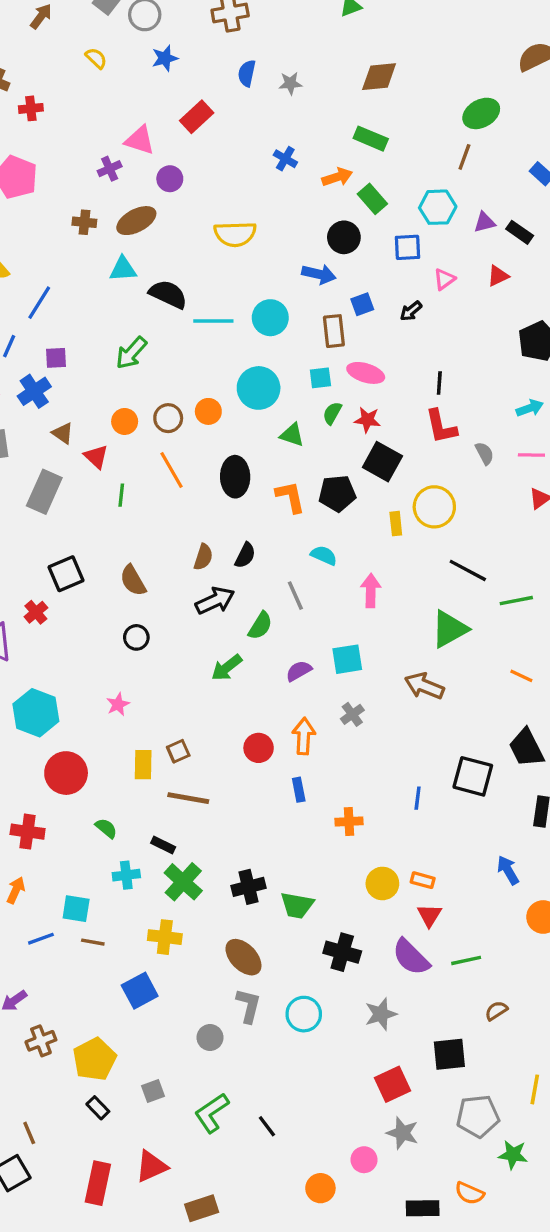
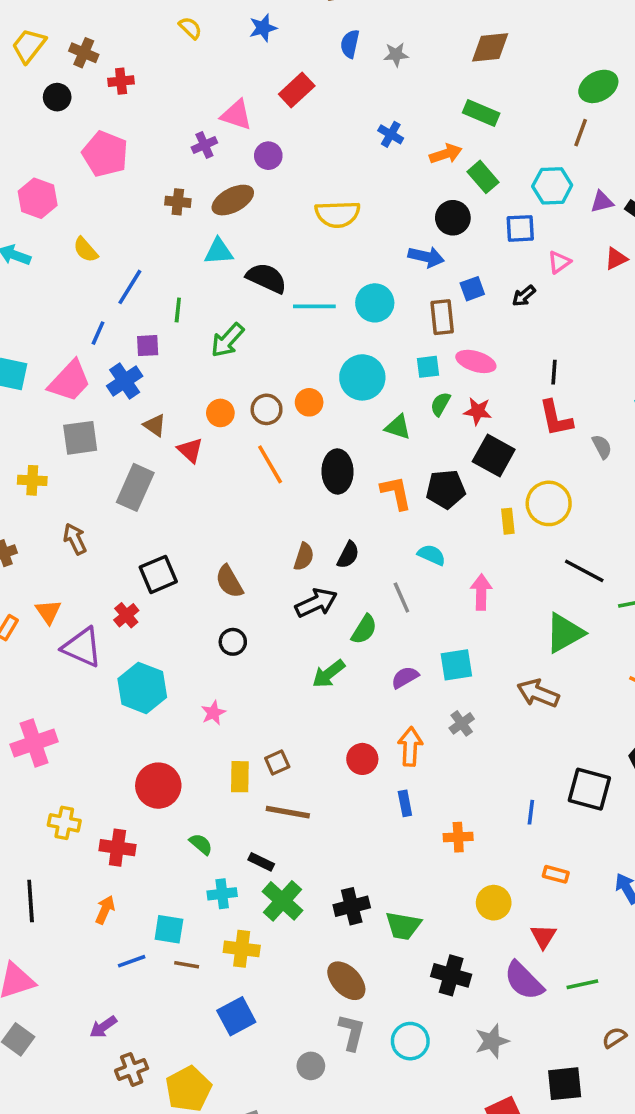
green line: (121, 495) -> (178, 310), moved
cyan hexagon: (36, 713) -> (142, 688), moved
orange rectangle: (423, 880) -> (556, 874), moved
yellow cross: (165, 937) -> (242, 949), moved

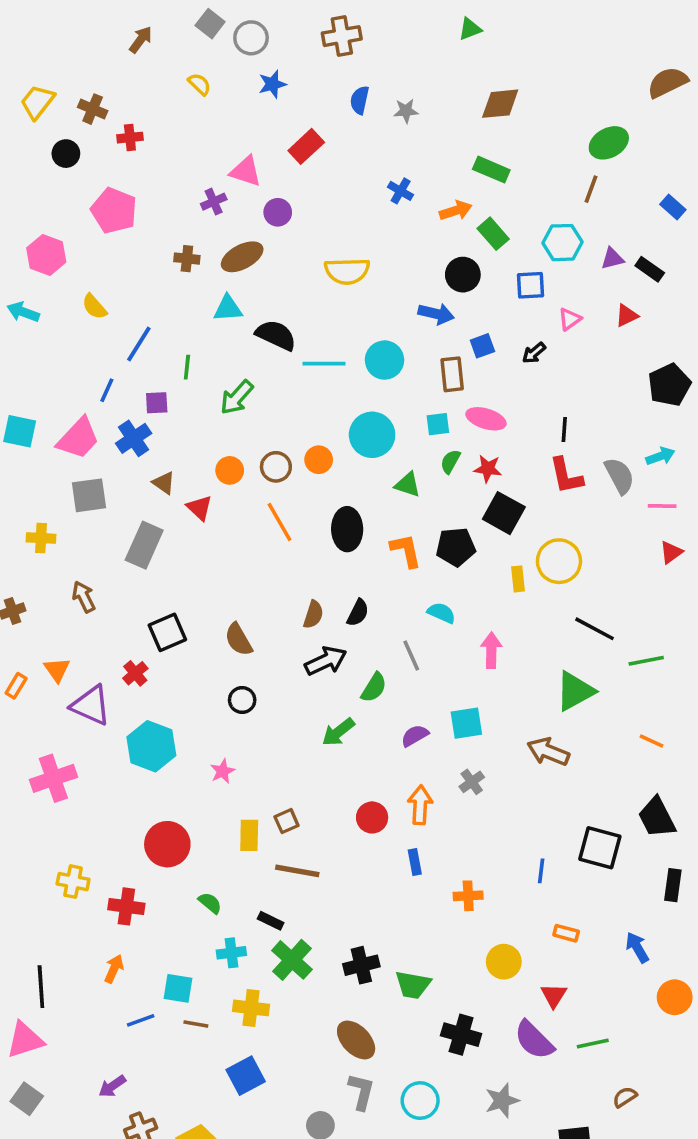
gray semicircle: (602, 447) -> (619, 476), moved, size x1.5
pink cross: (34, 743) -> (53, 778), moved
black line: (31, 901) -> (41, 987), moved

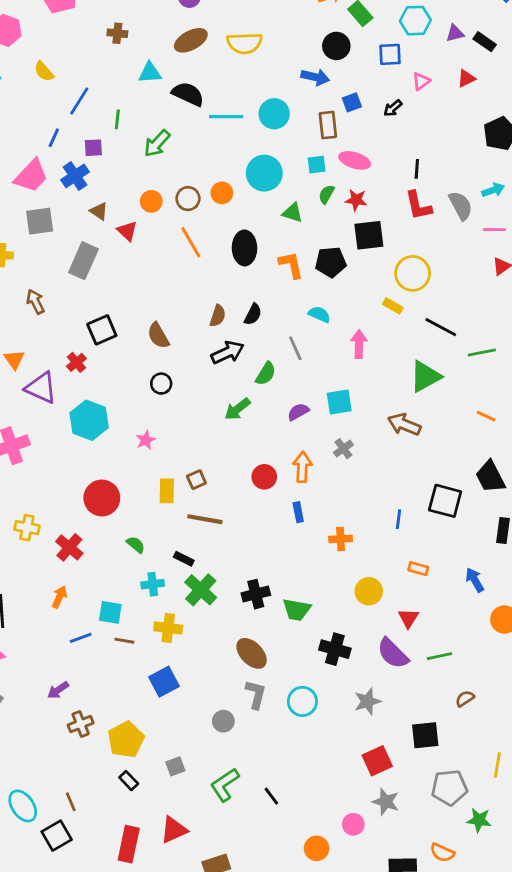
brown ellipse: (242, 257) -> (191, 40), moved
black square: (504, 513) -> (369, 235), turned -36
yellow rectangle: (518, 579) -> (393, 306), moved, turned -54
red cross: (126, 906) -> (69, 547), turned 32

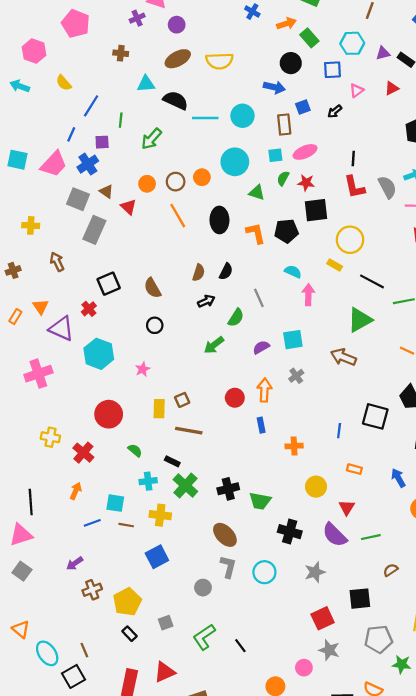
pink ellipse: (355, 160) -> (305, 152), turned -40
gray square: (40, 221) -> (78, 199), moved, turned 30
cyan semicircle: (319, 314) -> (293, 272), moved
black arrow: (228, 353) -> (206, 301), size x0.7

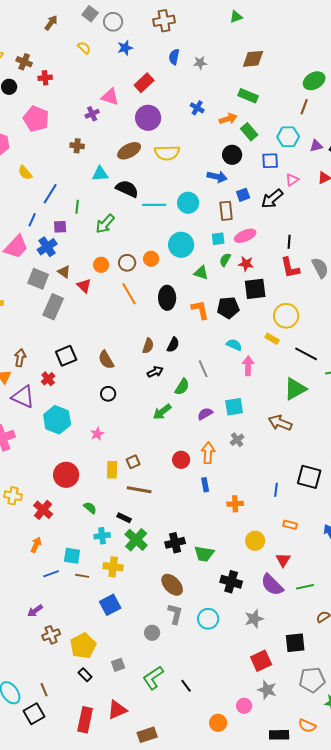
purple circle: (177, 25) -> (148, 118), moved, size x1.6
black arrow: (335, 111) -> (272, 199), size x1.6
brown arrow: (57, 262) -> (20, 358), moved, turned 36

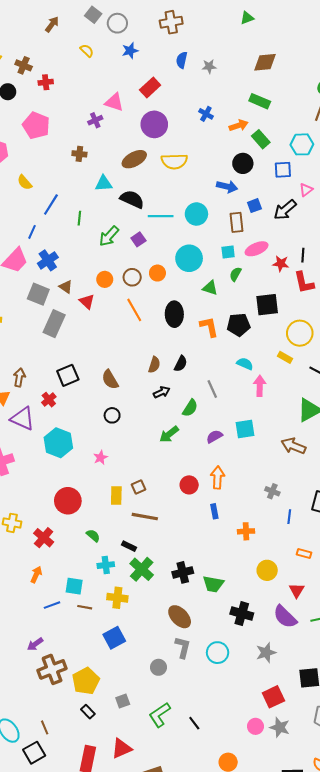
purple square: (60, 227) -> (138, 239), moved, turned -32
red star: (246, 264) -> (281, 264), moved
gray cross: (237, 440) -> (272, 491), moved, turned -32
brown cross: (51, 635) -> (52, 669), size x1.5
pink circle: (244, 706) -> (255, 726), moved

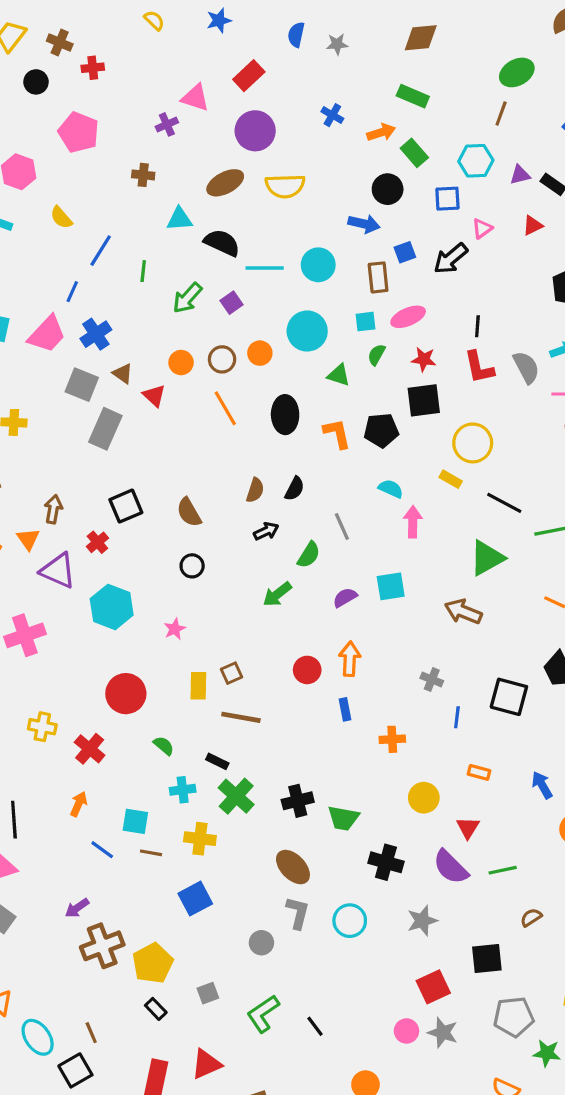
red star: (281, 264) -> (424, 359), moved
blue line: (52, 605) -> (102, 850), turned 56

